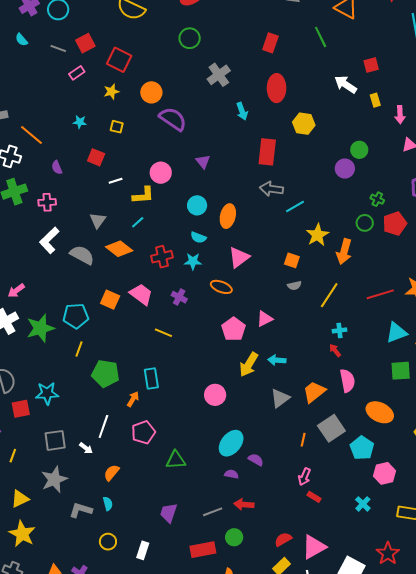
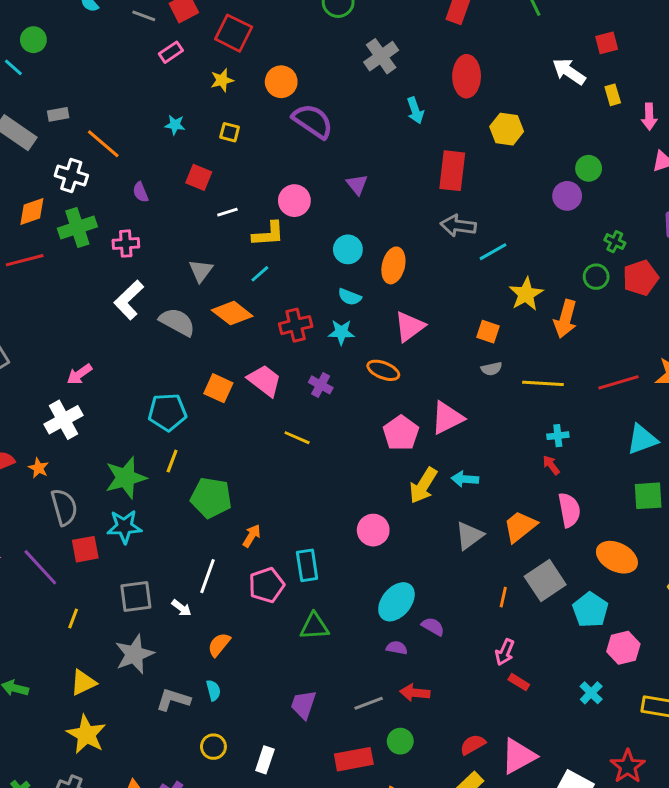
yellow line: (329, 295) -> (543, 383), turned 60
pink triangle: (265, 319) -> (447, 418), size x1.4
green star: (40, 328) -> (126, 478), moved
cyan rectangle: (151, 378) -> (307, 565), moved

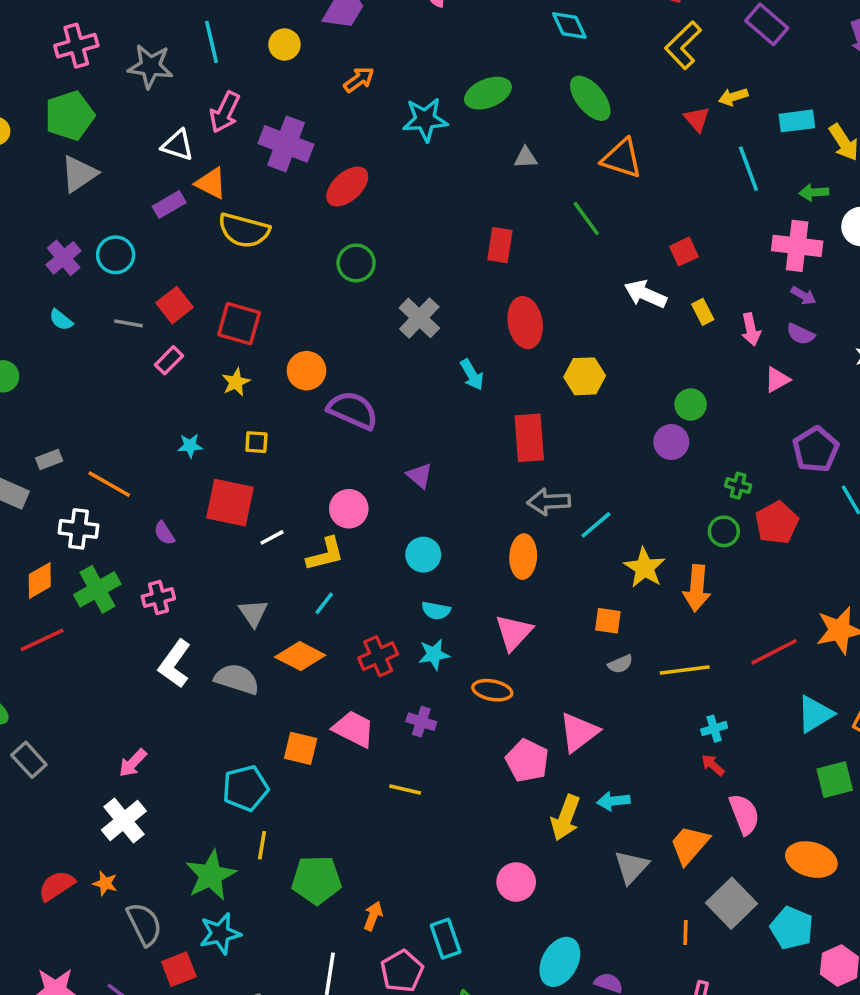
red square: (199, 177) -> (230, 503), size x1.6
orange ellipse: (393, 265) -> (523, 557), moved

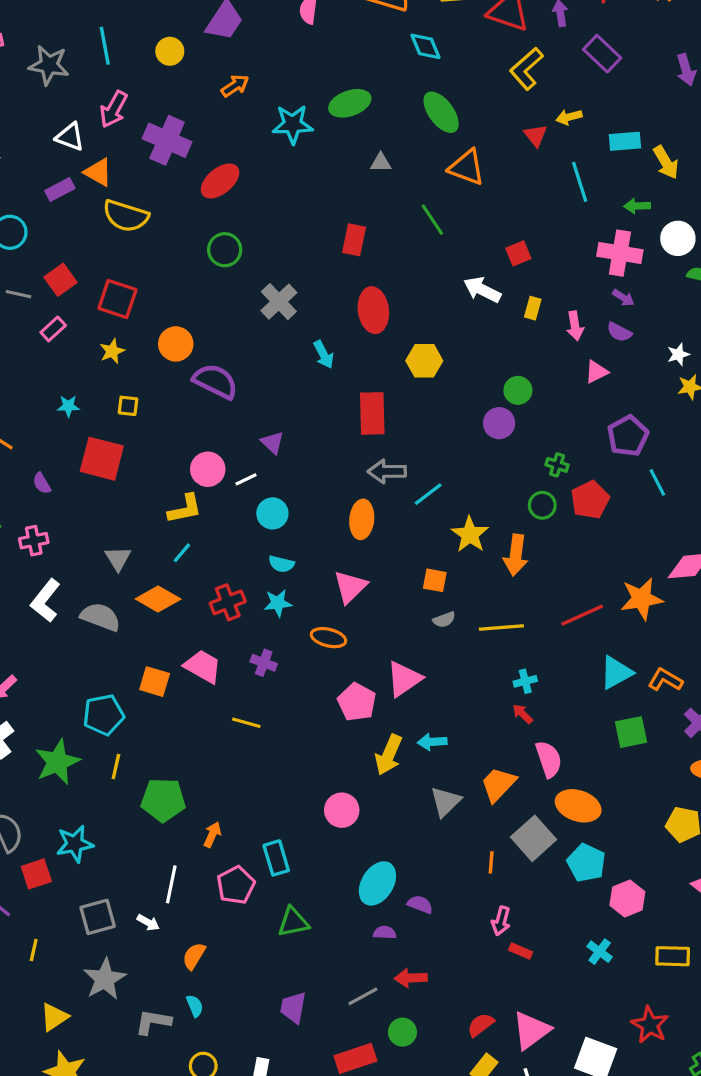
yellow rectangle: (703, 312) -> (533, 308), turned 40
white line: (272, 537) -> (246, 479), moved
orange ellipse: (811, 860) -> (578, 806), moved
green star: (211, 875) -> (57, 762), moved

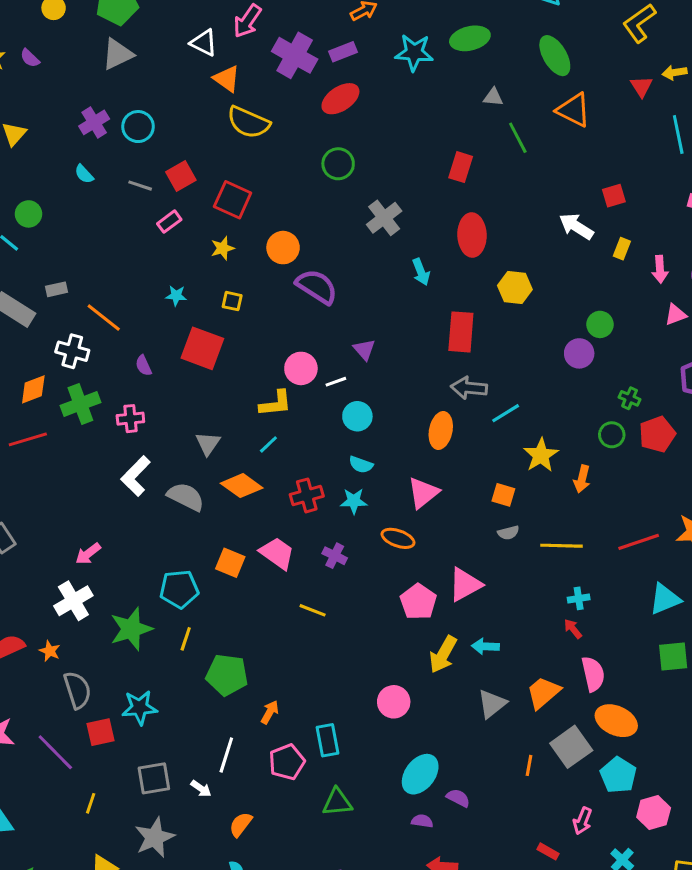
purple rectangle: (60, 190) -> (343, 52), moved
green line: (432, 220) -> (518, 138), moved
orange arrow: (516, 555) -> (582, 479), size x0.7
pink arrow: (501, 921) -> (583, 821), moved

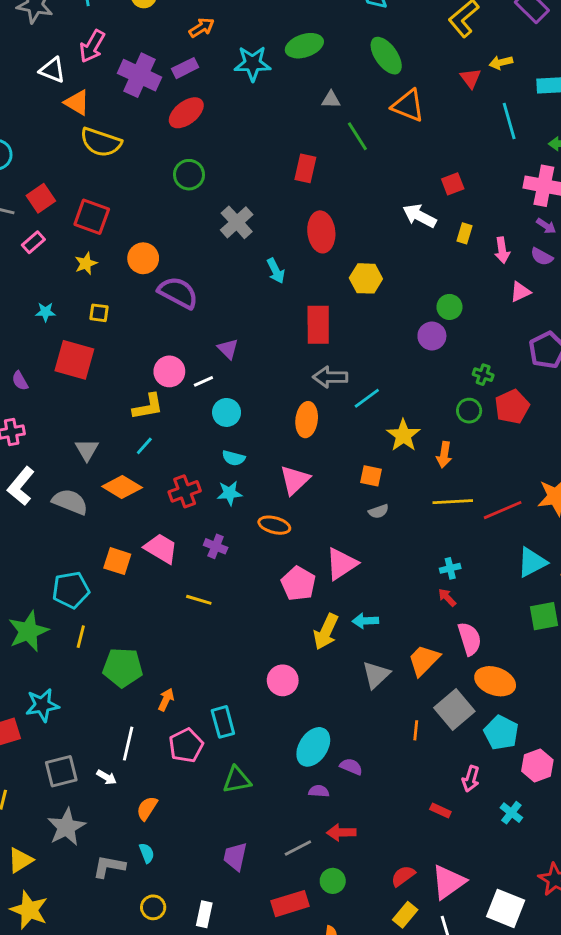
yellow line: (561, 546) -> (453, 502), moved

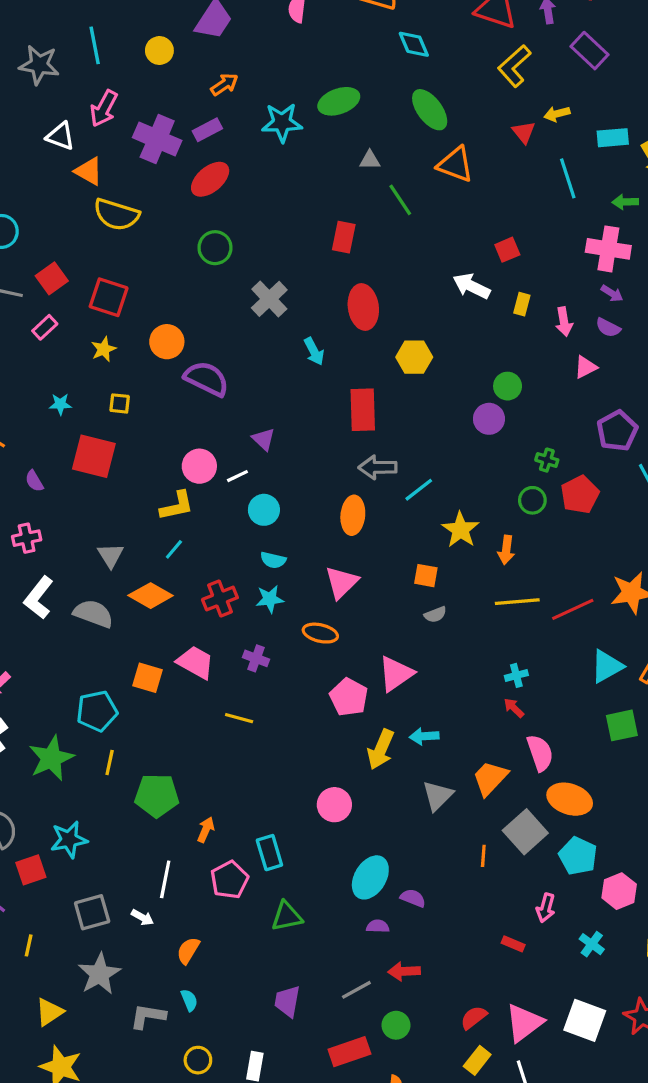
white square: (506, 908) -> (585, 1020), moved

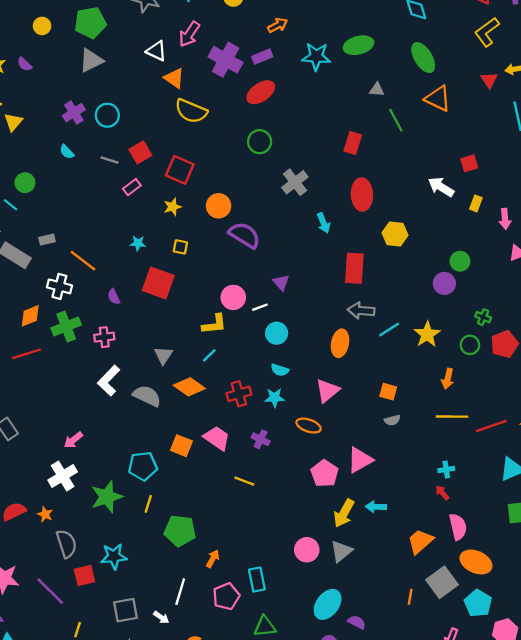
yellow star: (460, 530) -> (427, 334), moved
gray triangle: (438, 796) -> (341, 551), moved

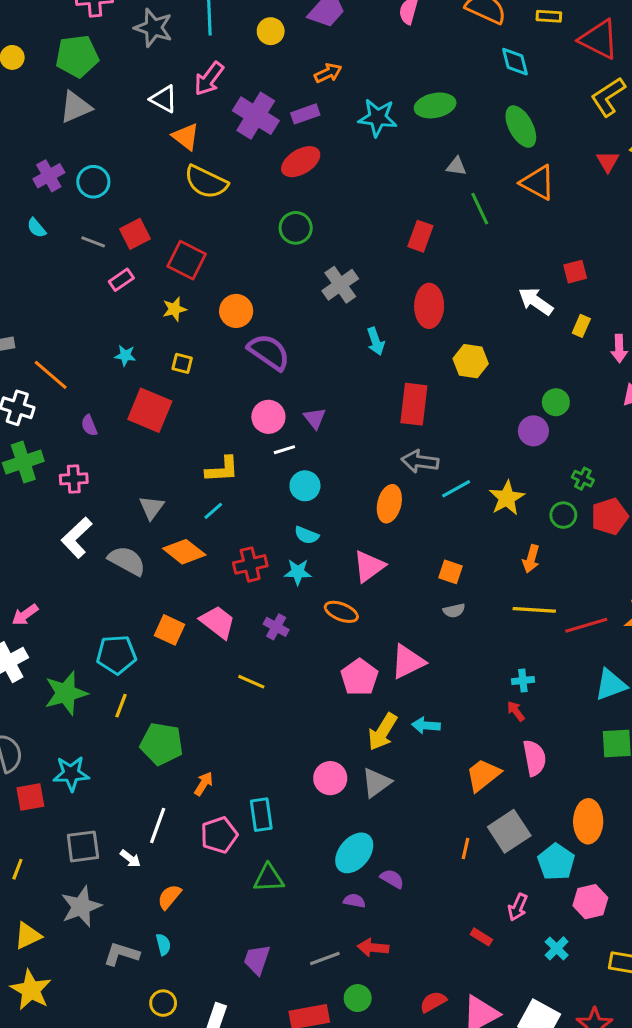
pink circle: (233, 297) -> (268, 417), moved
orange ellipse: (476, 562) -> (588, 821), moved, turned 64

